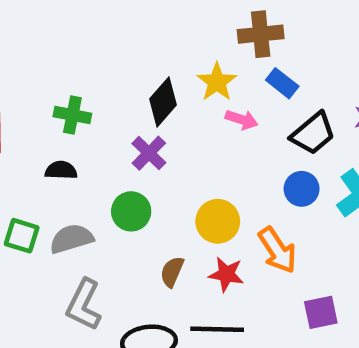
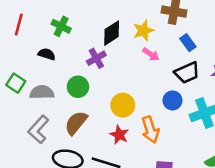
blue rectangle: (282, 83) -> (188, 43), moved
brown semicircle: (172, 272) -> (76, 123), moved, size x1.5

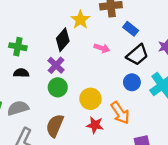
yellow star: (143, 31) -> (80, 20), moved
black semicircle: (47, 54) -> (21, 73), moved
green circle: (78, 87) -> (58, 87), moved

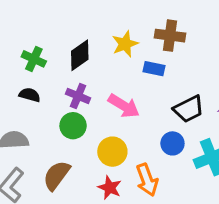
blue rectangle: (131, 29) -> (154, 69), moved, turned -40
black diamond: (63, 40) -> (80, 55), moved
pink arrow: (102, 48) -> (124, 106), moved, size x1.5
purple cross: (56, 65) -> (78, 96), turned -35

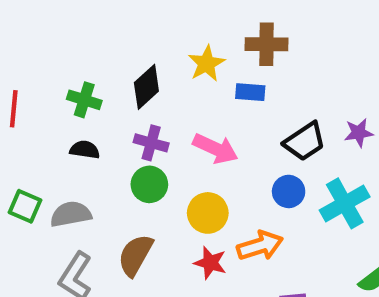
orange arrow: (147, 180) -> (260, 246), turned -80

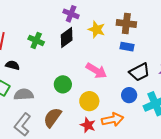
yellow star: (206, 63) -> (97, 30), turned -30
blue rectangle: (250, 92) -> (127, 47), moved
purple cross: (151, 143) -> (71, 14), moved
black semicircle: (85, 150) -> (13, 65), moved

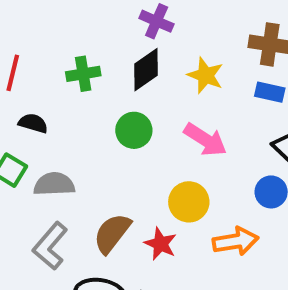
yellow star: (97, 30) -> (205, 75), moved
green cross: (36, 40) -> (83, 74), turned -35
green circle: (63, 84) -> (134, 130), moved
red star: (88, 125) -> (160, 244), moved

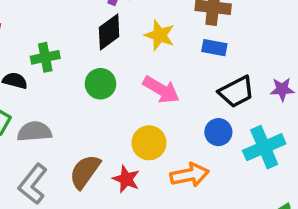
green cross: (83, 74) -> (45, 57), moved

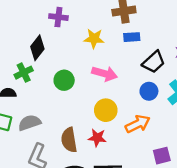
black diamond: (109, 32) -> (37, 48), moved
brown semicircle: (85, 172) -> (69, 140), turned -30

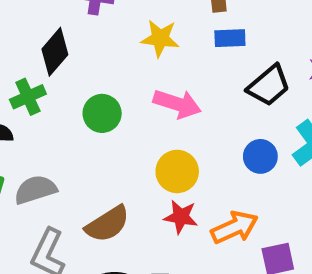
blue circle: (149, 91) -> (260, 156), moved
orange arrow: (138, 124) -> (235, 227), moved
red star: (97, 138) -> (181, 217), moved
brown semicircle: (69, 140) -> (108, 224), turned -115

